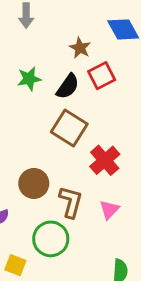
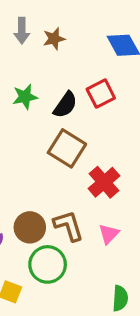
brown star: (80, 48) -> (54, 39), moved, turned 30
brown circle: (34, 183) -> (30, 227), moved
brown L-shape: (71, 202) -> (69, 226), turned -32

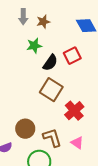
green star: (25, 97) -> (34, 46), moved
brown circle: (30, 227) -> (25, 129), moved
pink triangle: (109, 234) -> (77, 143), turned -40

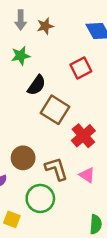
green star: (34, 46) -> (21, 56), moved
black semicircle: (50, 63) -> (37, 85), moved

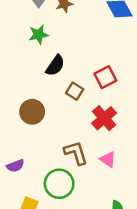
red square: (81, 68) -> (105, 77), moved
brown square: (55, 110) -> (75, 91), size x0.6
brown circle: (23, 158) -> (32, 112), moved

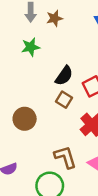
black semicircle: (55, 66) -> (64, 76), moved

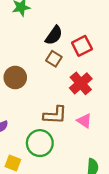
brown L-shape: (65, 157) -> (55, 115), turned 110

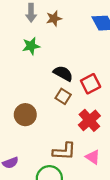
black semicircle: (54, 35) -> (63, 73), turned -96

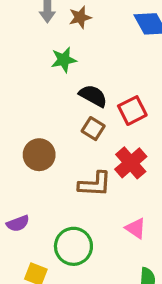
green star: (31, 46) -> (64, 60), moved
brown L-shape: (64, 151) -> (95, 184), moved
pink triangle: (93, 157) -> (136, 228), moved

